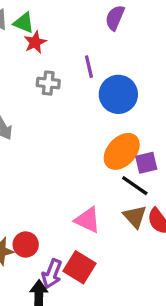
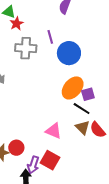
gray cross: (48, 83) -> (26, 48), size x1.5

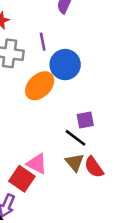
orange ellipse: (73, 88) -> (40, 86), moved
red square: (50, 160) -> (22, 179), moved

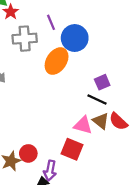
pink triangle: (37, 164) -> (83, 125), moved
red square: (22, 179) -> (72, 149), moved

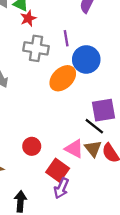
purple square: (102, 82) -> (104, 110), size x1.5
red circle: (28, 153) -> (32, 146), moved
purple arrow: (50, 171) -> (61, 188), moved

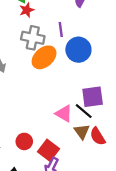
orange ellipse: (63, 78) -> (44, 57), moved
red circle: (32, 146) -> (24, 141), moved
pink triangle: (74, 149) -> (64, 114), moved

